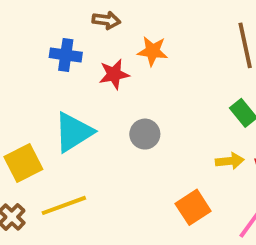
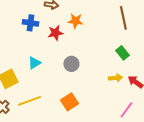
cyan triangle: (74, 132) -> (34, 63), size x0.6
orange square: (193, 207) -> (69, 102), moved

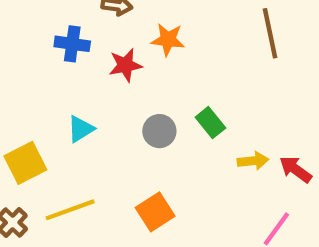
green rectangle: (122, 53) -> (210, 123), moved

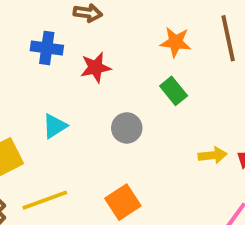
orange star: (168, 40) -> (176, 42), moved
green rectangle: (210, 123) -> (174, 91), moved

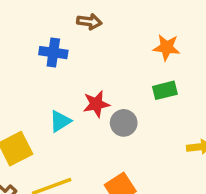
red star: (96, 68) -> (96, 104), moved
green rectangle: (174, 91) -> (165, 90), turned -65

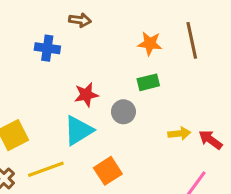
cyan triangle: (60, 121) -> (78, 130), moved, size x1.5
gray circle: (124, 123) -> (123, 112), moved

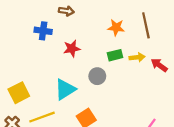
red star: (86, 95) -> (72, 49), moved
yellow arrow: (179, 134) -> (137, 57), moved
red arrow: (210, 140) -> (159, 65), moved

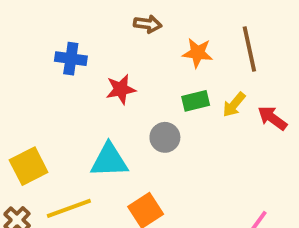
brown arrow: (66, 11) -> (148, 24), moved
yellow arrow: (137, 57) -> (234, 105), turned 136
cyan triangle: (65, 89) -> (109, 160), turned 30

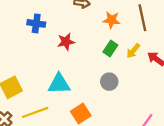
green rectangle: (196, 101) -> (110, 49), turned -42
gray circle: (165, 137) -> (109, 82), moved

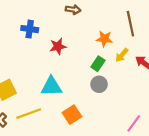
orange star: (112, 20) -> (104, 39), moved
green rectangle: (110, 49) -> (98, 64), moved

